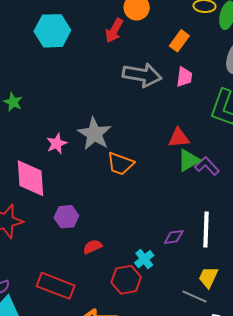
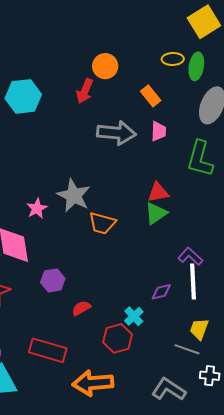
orange rectangle: (179, 41) -> (151, 96), turned -70
green triangle: (189, 160) -> (156, 213), moved
purple L-shape: (207, 166) -> (190, 256), moved

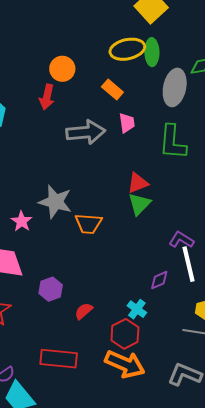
yellow ellipse: (173, 59) -> (127, 49), size x1.6
orange arrow: (93, 383) -> (125, 364), moved, turned -141

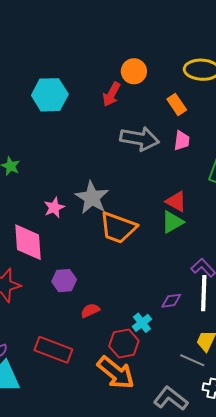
red triangle: (138, 183) -> (176, 201), turned 35
orange trapezoid: (88, 224) -> (118, 228), size x1.4

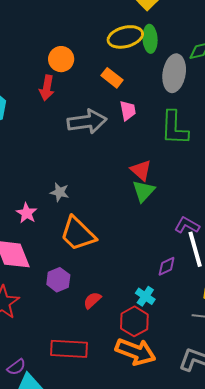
gray star: (92, 198) -> (60, 192), size x0.6
red triangle: (176, 201) -> (141, 170), turned 30
orange trapezoid: (118, 228) -> (78, 234), moved, turned 42

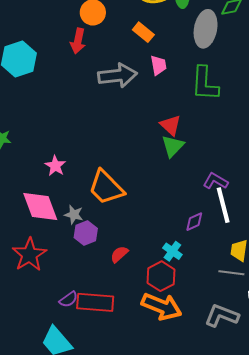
gray star: (60, 192) -> (74, 215), moved
purple semicircle: (16, 367) -> (68, 299), moved

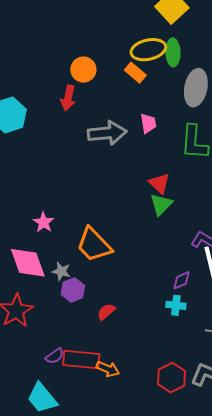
orange rectangle: (143, 32) -> (135, 73), moved
cyan cross: (172, 251) -> (176, 305), moved, turned -30
red hexagon: (161, 276) -> (171, 378), moved
orange arrow: (162, 306) -> (108, 369), moved, size x0.6

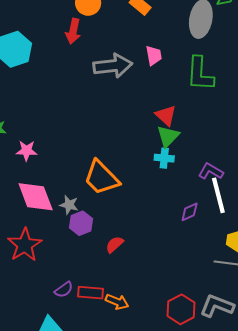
pink star: (44, 222) -> (27, 151), moved, turned -30
cyan cross: (176, 305) -> (164, 158), moved
red rectangle: (81, 359) -> (90, 293), size x0.7

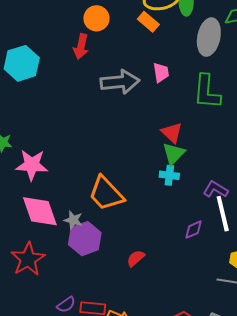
pink star: (27, 151) -> (32, 165), size x1.5
purple hexagon: (81, 223) -> (85, 239), size x1.4
red semicircle: (115, 244) -> (136, 258), moved

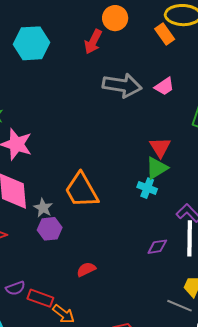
pink trapezoid: (161, 72) -> (164, 86), turned 50
purple hexagon: (85, 239) -> (50, 229), size x0.7
red semicircle: (136, 258) -> (86, 269), moved

